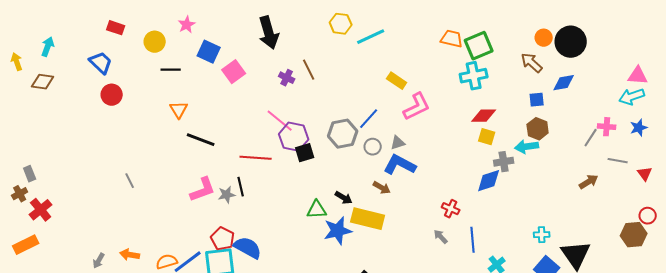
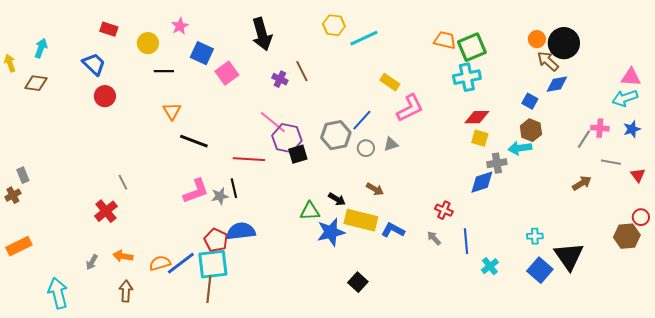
brown arrow: (532, 63) -> (548, 61), moved
blue square: (537, 100) -> (530, 101), turned 35
blue L-shape: (400, 165) -> (393, 230), moved, size x0.7
red cross: (41, 210) -> (106, 211), moved
blue semicircle: (248, 248) -> (241, 231), moved, turned -36

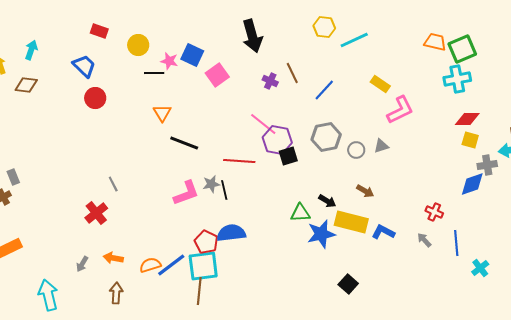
pink star: (180, 26) -> (169, 61), moved, turned -30
blue line: (362, 120) -> (324, 90), moved
gray star: (220, 196) -> (211, 184), moved

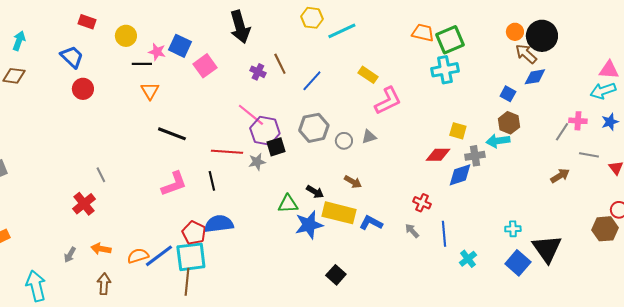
orange triangle: (162, 113) -> (150, 91), moved
red diamond: (467, 119) -> (438, 155), moved
gray star: (211, 184) -> (257, 162), moved

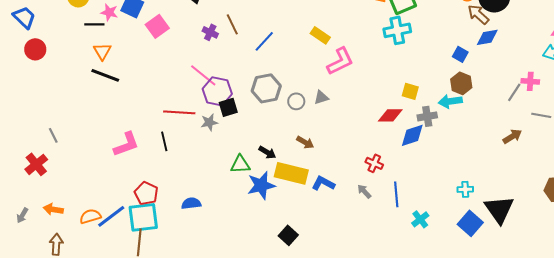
black line: (172, 134) -> (105, 75), moved
blue semicircle: (219, 224) -> (191, 203), moved, size x0.7

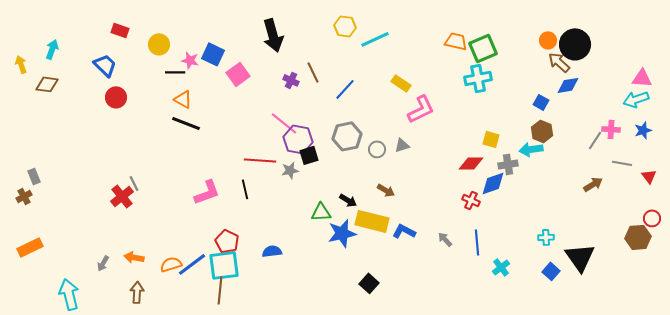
orange triangle: (102, 51) -> (183, 99), turned -30
red cross: (374, 163) -> (471, 200), moved
red cross: (36, 164) -> (122, 196), moved
blue square: (470, 223) -> (551, 271), size x0.7

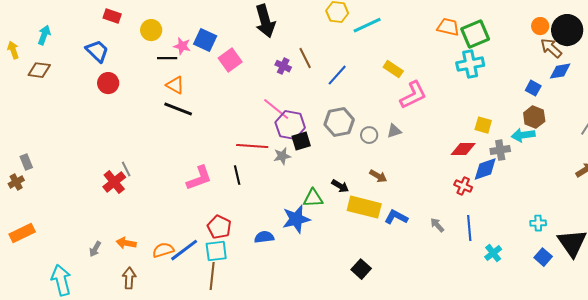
blue star: (342, 233) -> (296, 219), moved
cyan square: (224, 265) -> (216, 251), size x0.7

